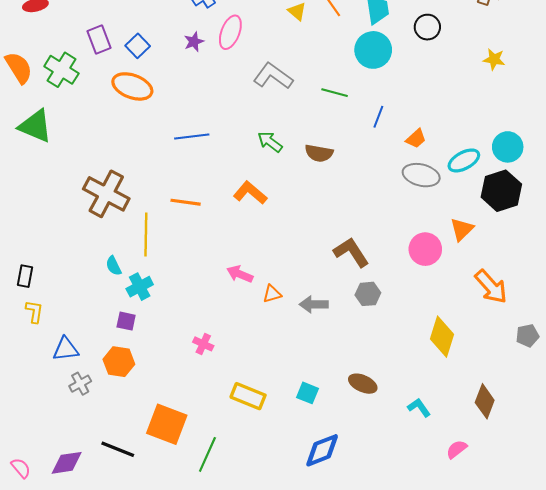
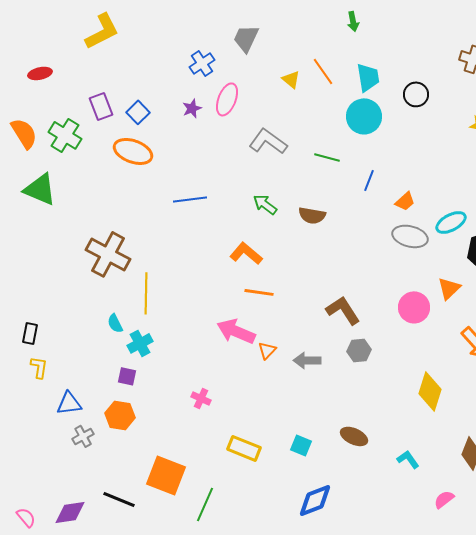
orange line: (186, 202) -> (259, 292), moved
pink arrow: (240, 274) -> (236, 331), size x1.5
orange triangle: (272, 294) -> (267, 350), turned -30

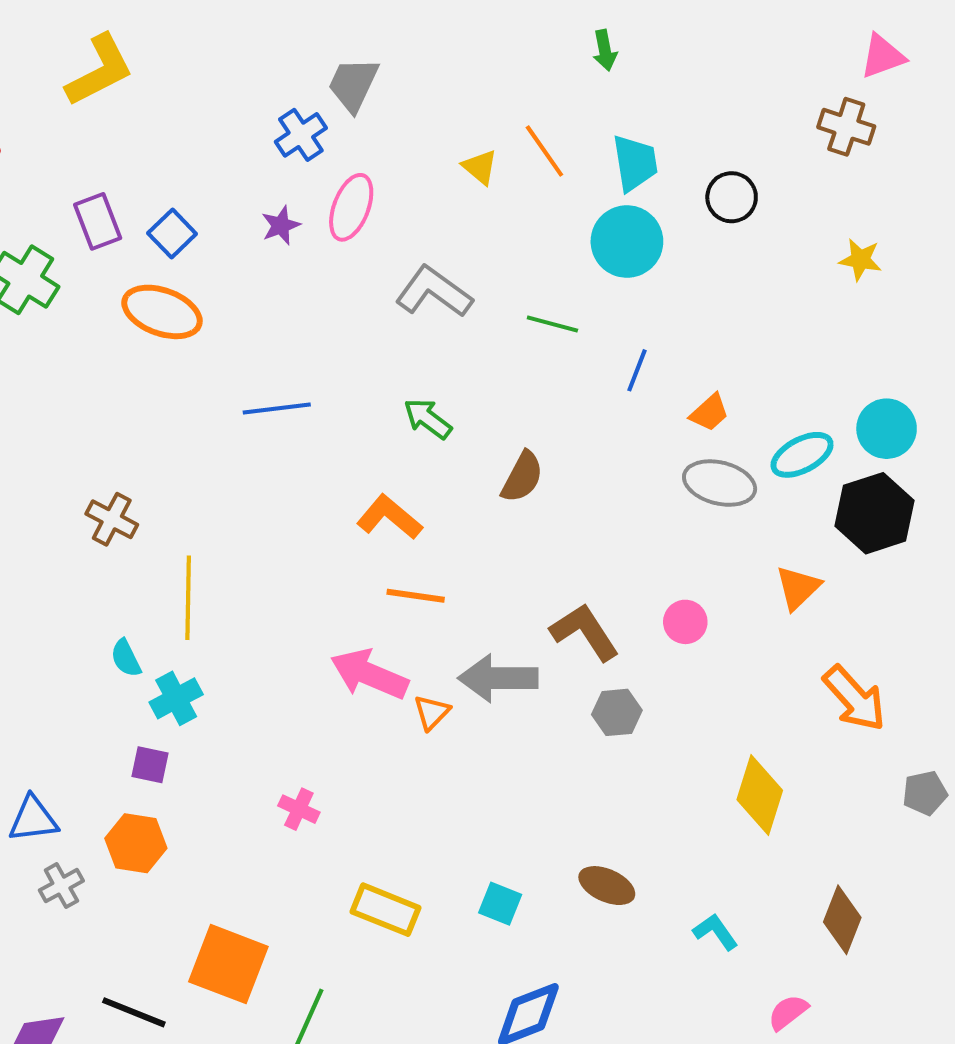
gray trapezoid: (246, 38) -> (353, 85), moved
brown semicircle: (312, 215) -> (522, 477), moved, turned -72
brown cross: (108, 254) -> (112, 519), size x0.6
pink circle: (414, 307) -> (685, 622), moved, size x0.7
gray arrow: (307, 360) -> (498, 678), moved, size x1.4

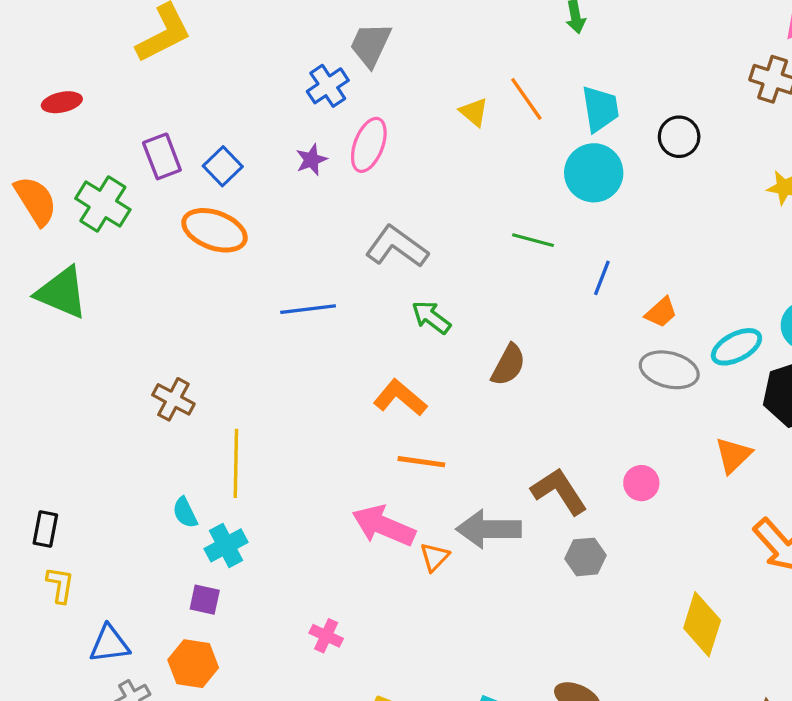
gray L-shape: (434, 292) -> (397, 247), moved

